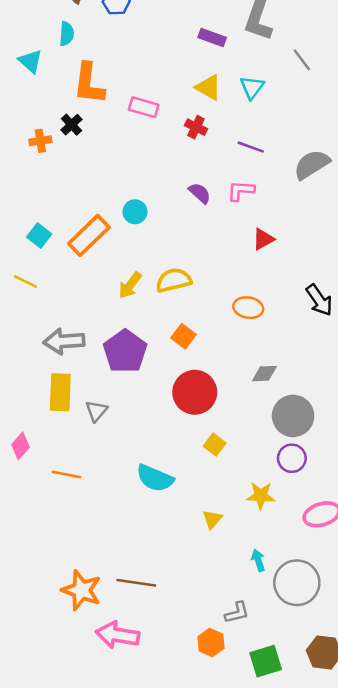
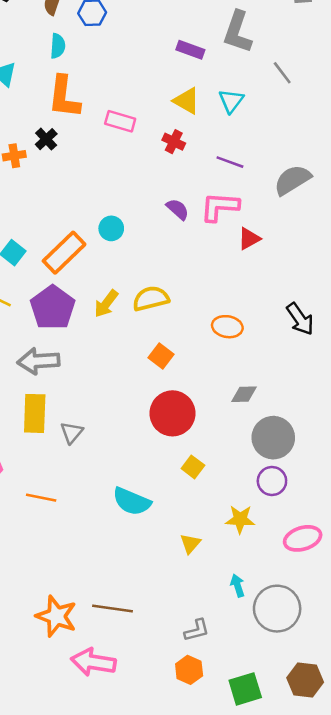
cyan semicircle: (67, 34) -> (58, 46), moved
pink L-shape: (241, 191) -> (220, 207), size x1.4
red triangle: (263, 239) -> (249, 239), moved
purple pentagon: (125, 351) -> (53, 308), moved
gray L-shape: (237, 613) -> (197, 630), moved

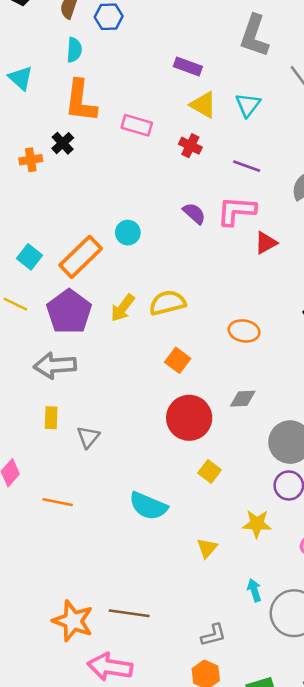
purple rectangle: (190, 50) -> (188, 66), moved
gray diamond: (244, 394) -> (243, 399), moved
yellow rectangle: (35, 413) -> (51, 418), size x0.6

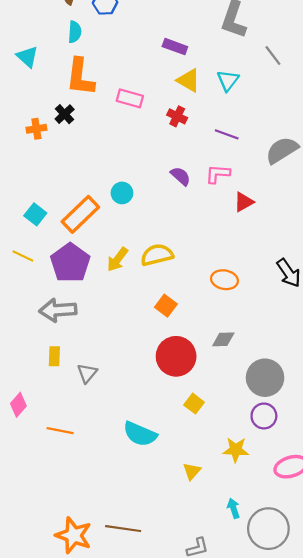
pink L-shape: (236, 211) -> (218, 174), size x0.7

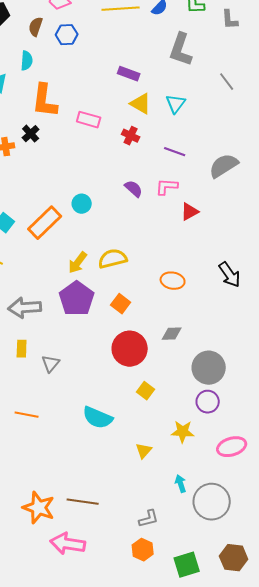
cyan semicircle: (75, 32) -> (27, 61), moved
gray line: (273, 56) -> (227, 82), moved
purple pentagon: (70, 263) -> (77, 299), moved

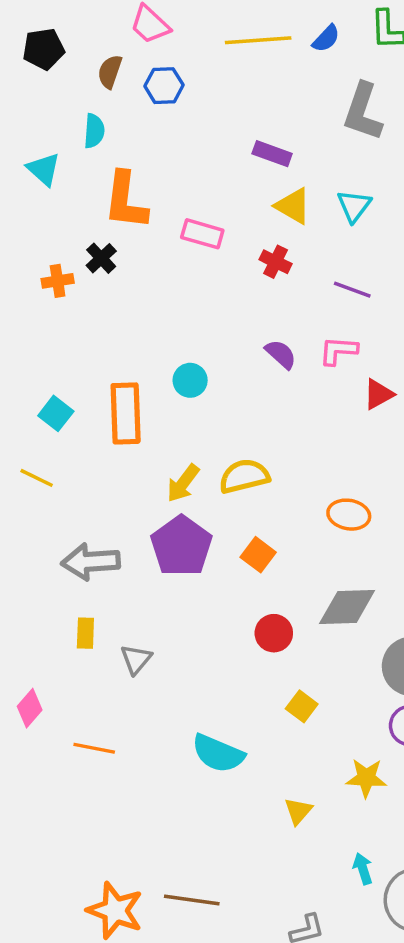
orange rectangle: (45, 223) -> (126, 413), turned -48
gray diamond: (172, 334) -> (347, 607), size x1.6
red circle: (130, 349) -> (274, 633), size x0.6

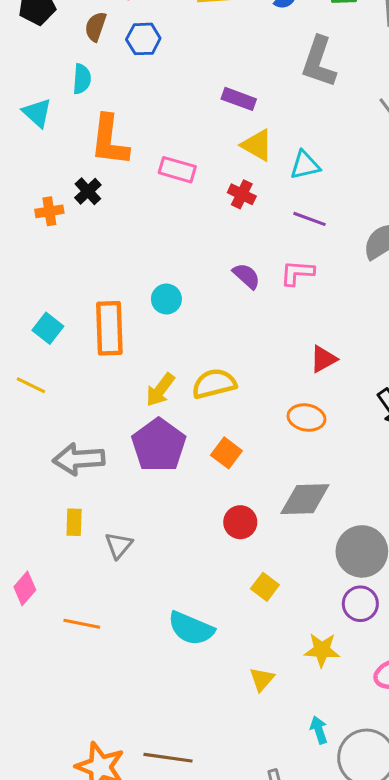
cyan triangle: (354, 206) -> (305, 165), moved, turned 40
red triangle: (378, 394) -> (323, 359), moved

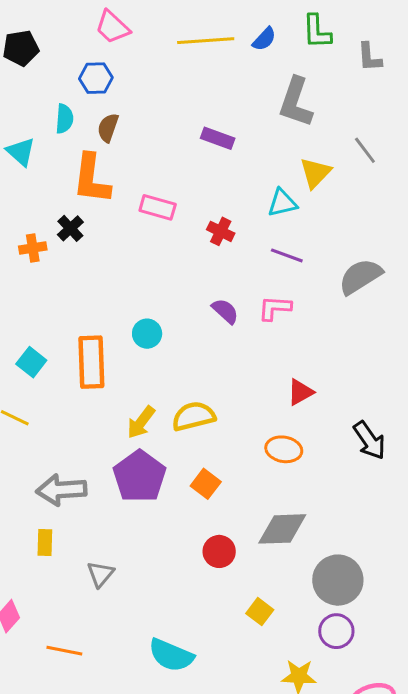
brown semicircle: (96, 27) -> (108, 128), moved
blue hexagon: (143, 39) -> (96, 78), moved
yellow triangle: (257, 145) -> (315, 173), moved, turned 44
yellow rectangle: (74, 522) -> (45, 542), moved
yellow square: (265, 587) -> (260, 612), moved

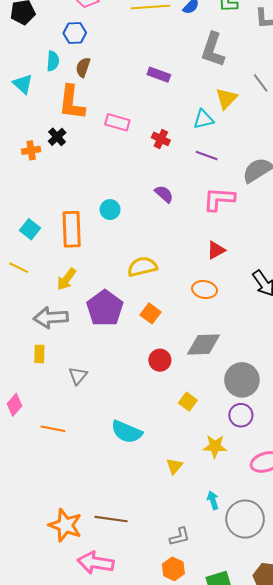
pink L-shape: (275, 308) -> (219, 199), moved, size x1.4
yellow arrow: (141, 422) -> (66, 279), moved

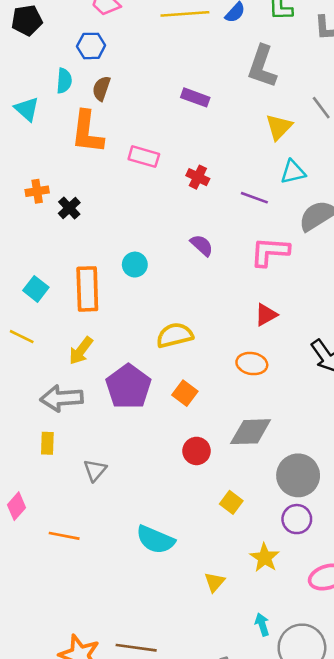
cyan triangle: (203, 119) -> (293, 172), moved
black cross: (57, 137) -> (69, 208), moved
yellow star: (215, 446) -> (265, 558), turned 30

